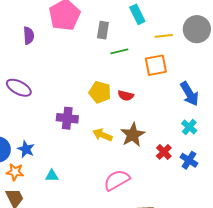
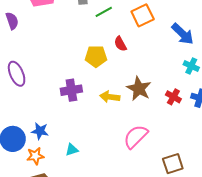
purple ellipse: (19, 88) -> (17, 74), turned 55
red semicircle: (126, 96) -> (120, 44), moved, turned 63

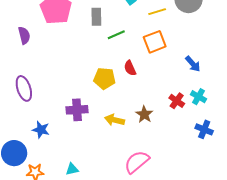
blue arrow: (183, 34) -> (193, 64), size x0.7
brown star: (139, 89) -> (144, 114), size x0.7
red cross: (173, 97) -> (177, 101), moved
blue star: (40, 131) -> (41, 130), moved

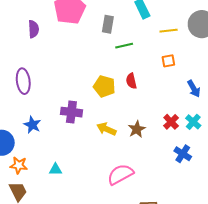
orange square: (155, 42) -> (168, 61), moved, size x0.6
blue cross: (204, 129) -> (183, 154), moved

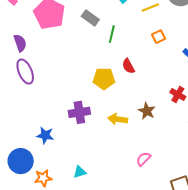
gray rectangle: (108, 24) -> (90, 18), turned -48
green line: (124, 46) -> (112, 34), turned -48
purple ellipse: (23, 81) -> (25, 72), moved
pink semicircle: (120, 174) -> (143, 159), size x0.6

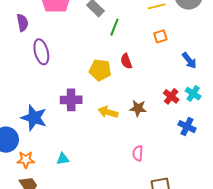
purple ellipse: (25, 72) -> (41, 52), moved
brown star: (147, 111) -> (138, 108), turned -30
blue star: (45, 135) -> (34, 118), size x1.5
pink semicircle: (143, 159) -> (138, 153), moved, turned -49

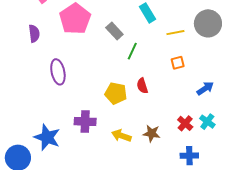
purple semicircle: (22, 23) -> (34, 33), moved
blue arrow: (189, 61) -> (205, 88), turned -90
blue cross: (187, 127) -> (189, 156), moved, turned -30

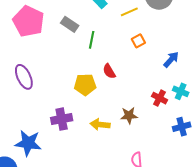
blue cross: (189, 156) -> (182, 127), moved

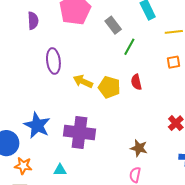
brown star: (129, 116) -> (139, 148), moved
purple cross: (62, 119) -> (80, 132), moved, size x1.4
yellow arrow: (100, 125) -> (83, 81), moved

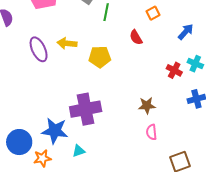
yellow arrow: (83, 81) -> (67, 43), moved
red semicircle: (136, 82) -> (136, 37), moved
blue star: (37, 125) -> (55, 131), moved

